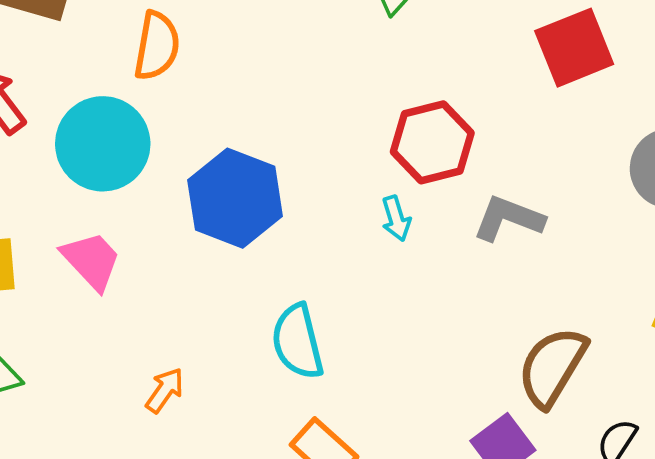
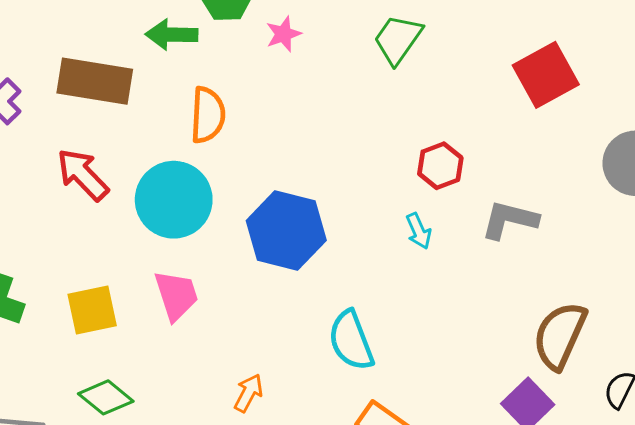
red hexagon: (432, 142) -> (440, 166), size x0.7
pink trapezoid: (91, 261) -> (176, 295), turned 32

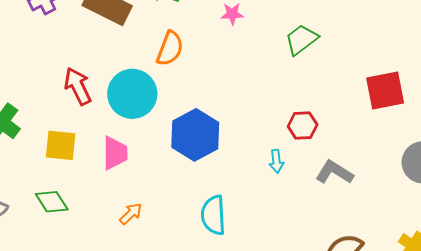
red arrow: (83, 175) -> (78, 86), moved
orange arrow: (248, 393) -> (131, 214), moved

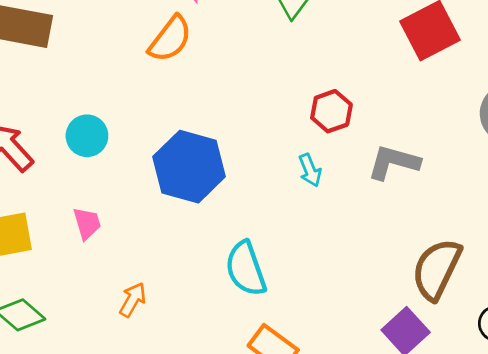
orange semicircle: (170, 49) -> (170, 39), moved, turned 33
cyan circle: (132, 94) -> (87, 136), size x0.6
pink trapezoid: (115, 153) -> (87, 223), size x0.7

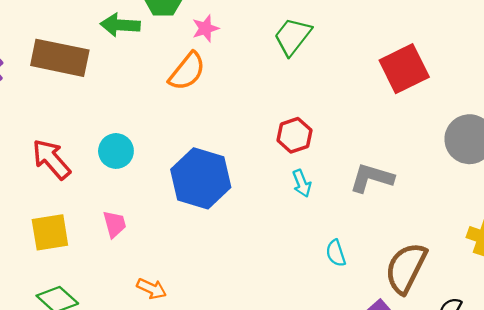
red hexagon: (331, 111) -> (294, 135), moved
cyan semicircle: (246, 269) -> (336, 253), moved, size x0.6
orange arrow: (133, 300) -> (152, 289), turned 84

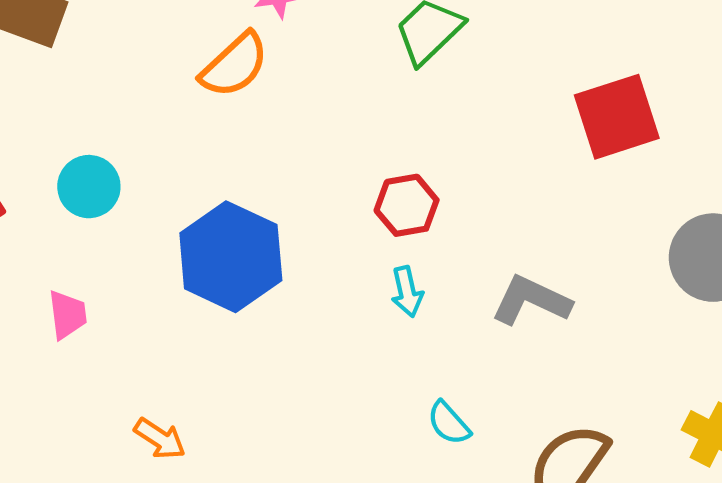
cyan semicircle: (336, 253) -> (449, 423), turned -32
orange arrow: (152, 289) -> (160, 439), moved

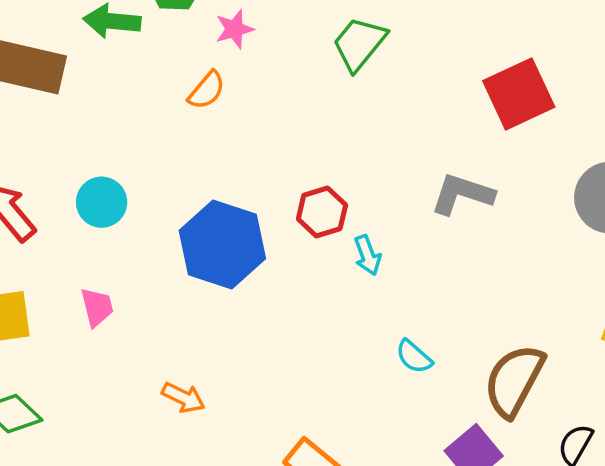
orange semicircle: (234, 65) -> (207, 90), size x0.7
red hexagon: (407, 205) -> (322, 212), moved
gray L-shape: (531, 300) -> (462, 194), moved

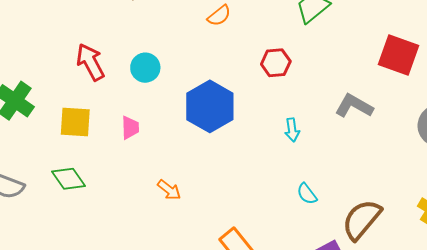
red square: (519, 94) -> (399, 55), turned 33
red hexagon: (322, 212) -> (276, 63), moved

